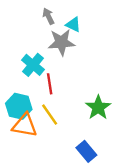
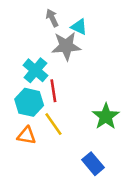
cyan hexagon: (19, 106) -> (29, 102), moved
orange triangle: (25, 125) -> (27, 136), size x0.7

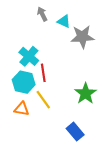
gray star: (66, 46) -> (82, 37), moved

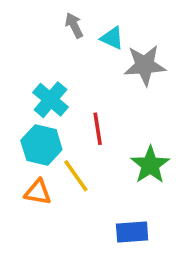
red line: (43, 73) -> (98, 129), moved
blue rectangle: (75, 132) -> (132, 232), turned -54

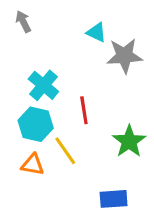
gray arrow: (74, 25) -> (23, 21), moved

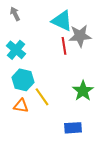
cyan triangle: (96, 32) -> (62, 21), size x1.6
cyan cross: (43, 85) -> (16, 50), moved
red line: (84, 110) -> (64, 46), moved

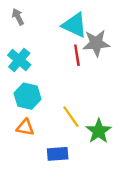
green star: (83, 91) -> (99, 131), moved
yellow line: (42, 97) -> (71, 117), moved
blue rectangle: (73, 128) -> (58, 154), moved

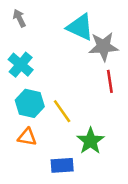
red line: (77, 55) -> (110, 81), moved
yellow line: (71, 117) -> (62, 111), moved
green star: (99, 131) -> (90, 141), moved

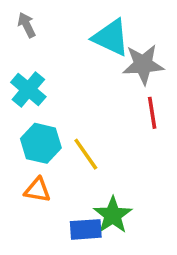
green star: (90, 141) -> (113, 215), moved

